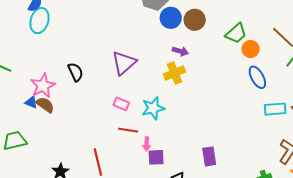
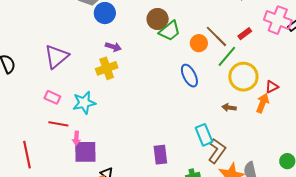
brown circle: (195, 20) -> (158, 19), moved
orange circle: (251, 49) -> (199, 43), moved
cyan rectangle: (275, 109) -> (204, 135), moved, turned 70
purple rectangle: (209, 156) -> (160, 155), moved
purple square: (156, 157) -> (85, 152), size x1.4

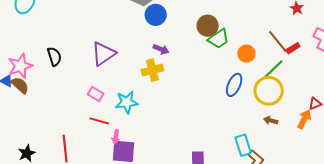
brown line: (216, 36) -> (278, 42), moved
blue ellipse: (189, 76) -> (234, 85), turned 45
yellow circle: (243, 77) -> (269, 91), moved

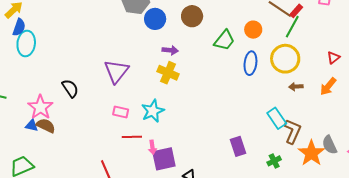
brown circle: (208, 26) -> (192, 16), moved
green trapezoid: (219, 39) -> (224, 40), moved
green line: (273, 69) -> (292, 27), moved
yellow cross: (152, 70) -> (168, 73), turned -35
orange arrow: (304, 119) -> (328, 86), moved, turned -150

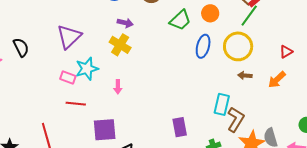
cyan star: (153, 111) -> (87, 69), moved
cyan rectangle: (277, 118) -> (222, 104), turned 40
pink arrow: (152, 147) -> (118, 87), moved

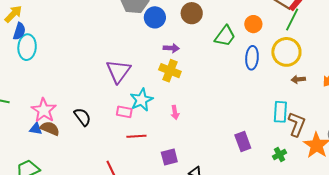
black semicircle: (21, 47) -> (82, 117), moved
purple square: (105, 130) -> (169, 157), size x0.7

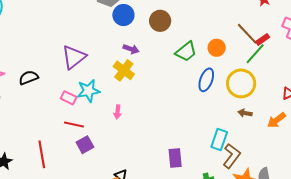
black semicircle: (82, 117) -> (29, 78), moved, turned -90
purple square: (169, 157) -> (85, 145), moved, turned -30

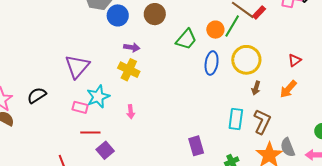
green line: (255, 54) -> (232, 26), moved
brown arrow: (245, 113) -> (256, 88), turned -72
brown L-shape: (232, 156) -> (262, 122), moved

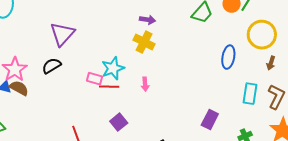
blue ellipse: (212, 63) -> (228, 57), moved
purple triangle: (77, 66) -> (62, 34), moved
red line: (90, 133) -> (109, 87), moved
purple rectangle: (196, 146) -> (210, 120), turned 42

